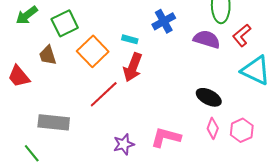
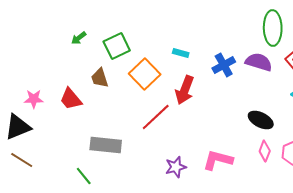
green arrow: (27, 15) -> (79, 38), size x0.7
blue cross: (164, 21) -> (224, 65), moved
cyan rectangle: (130, 39) -> (181, 53), moved

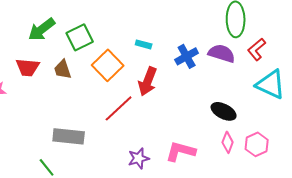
green arrow: (79, 38) -> (42, 29), size x1.8
red trapezoid: (71, 99) -> (28, 67), moved, turned -45

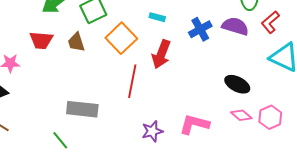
red line: (119, 108) -> (132, 81), turned -36
pink diamond: (228, 142) -> (241, 115), turned -70

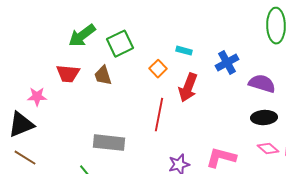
purple semicircle: (235, 26) -> (262, 84), moved
orange square: (121, 38) -> (158, 69), moved, size x0.6
black ellipse: (237, 84) -> (264, 118), turned -30

